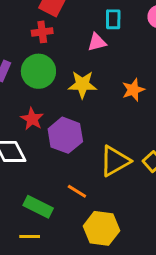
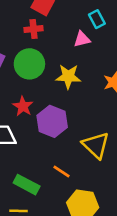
cyan rectangle: (113, 19) -> (97, 19), turned -30
yellow triangle: (115, 161) -> (96, 145), turned -48

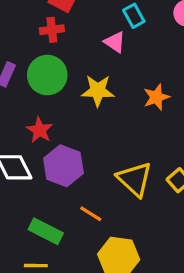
pink triangle: (82, 39) -> (115, 42), turned 48
purple hexagon: (52, 121) -> (63, 166), moved

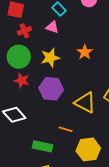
red cross: (52, 30) -> (24, 31), moved
red star: (40, 130) -> (22, 80), moved
purple hexagon: (63, 166) -> (51, 89), moved

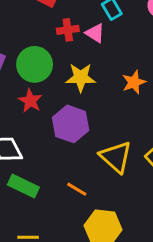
red cross: (24, 31) -> (68, 30), moved
green rectangle: (43, 146) -> (23, 186), moved

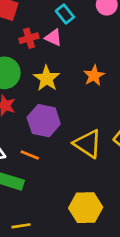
yellow star: (81, 77) -> (46, 78), turned -30
orange line: (77, 189) -> (30, 155), moved

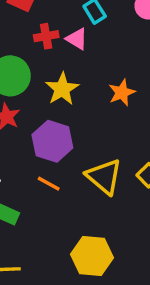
orange line: (30, 155) -> (49, 184), moved

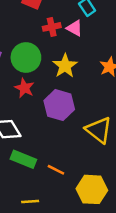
orange line: (49, 184) -> (56, 170), moved

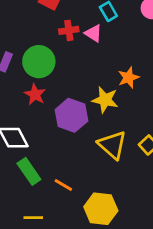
yellow star: (65, 66) -> (105, 100), moved, turned -30
green rectangle: (23, 159) -> (29, 171), turned 30

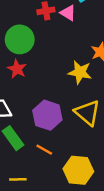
purple hexagon: (71, 115) -> (47, 115), moved

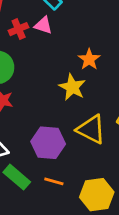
yellow star: (80, 72) -> (72, 87), turned 30

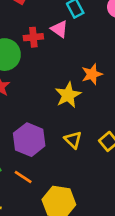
red cross: (19, 29) -> (33, 37), moved
yellow triangle: (91, 129) -> (73, 140), size x0.6

